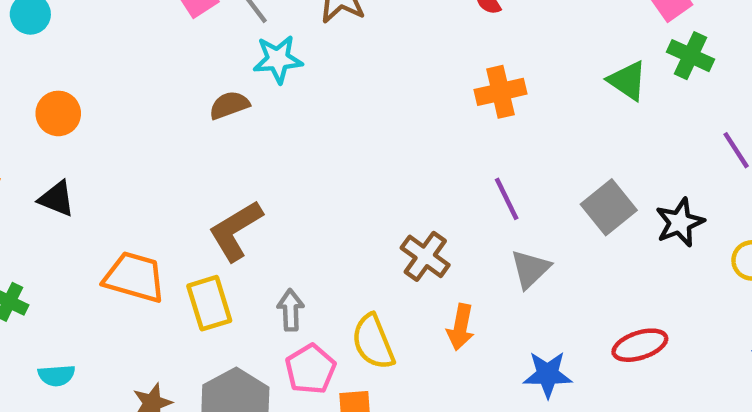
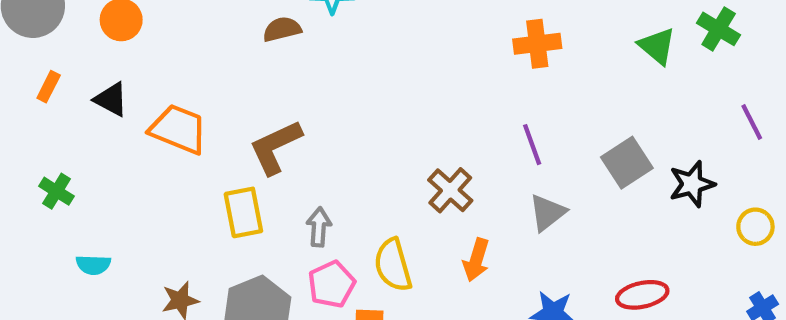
orange trapezoid: (134, 277) -> (178, 129), moved

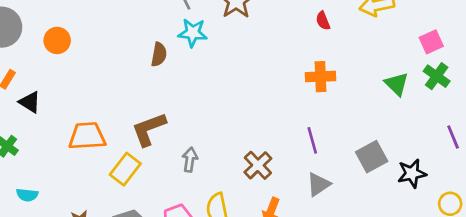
brown semicircle: (282, 29) -> (159, 54), turned 110
black triangle: (111, 99) -> (30, 102), moved
orange trapezoid: (178, 129) -> (87, 136), moved, turned -30
yellow rectangle: (243, 212) -> (125, 169), turned 44
gray arrow: (319, 227) -> (190, 160), moved

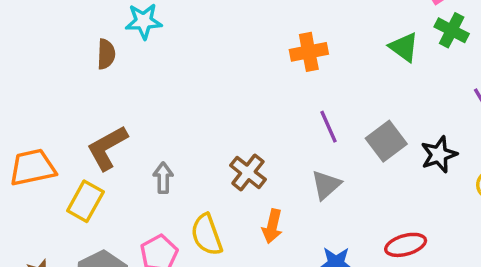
purple line: (312, 140) -> (329, 127), moved

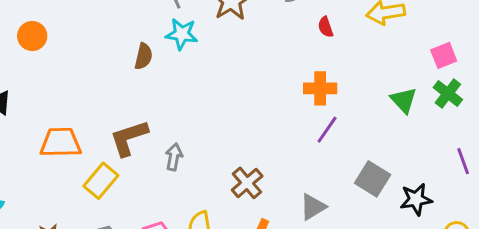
purple line: (329, 127) -> (327, 130), moved, turned 48
gray square: (386, 141) -> (373, 179), turned -32
gray arrow: (163, 178) -> (174, 157), moved

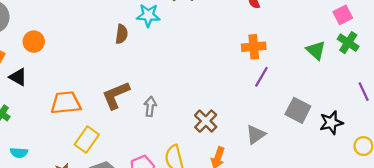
orange circle: (32, 36) -> (34, 42), moved
yellow rectangle: (101, 181) -> (87, 140), moved

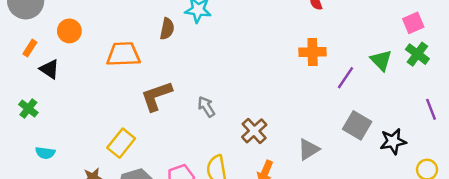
purple line: (261, 77) -> (345, 78), moved
orange trapezoid: (66, 103) -> (123, 54), moved
gray arrow: (150, 106) -> (206, 107), moved, turned -42

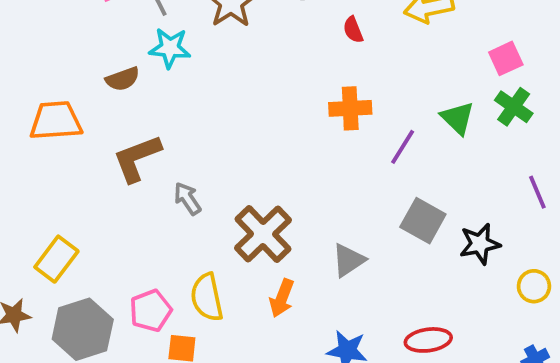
brown semicircle: (167, 29) -> (123, 79), turned 60
brown L-shape: (156, 96) -> (137, 158), moved
brown cross: (254, 131) -> (263, 234), size x1.4

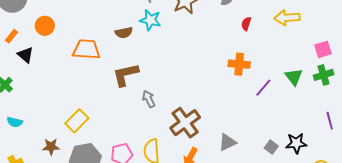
red semicircle: (353, 30) -> (246, 24), turned 32
green cross: (514, 107) -> (324, 75), turned 30
gray square: (423, 221) -> (271, 147), moved, size x0.6

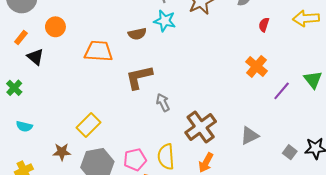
orange cross: (239, 64) -> (256, 66), turned 35
gray triangle: (227, 142) -> (250, 136), moved

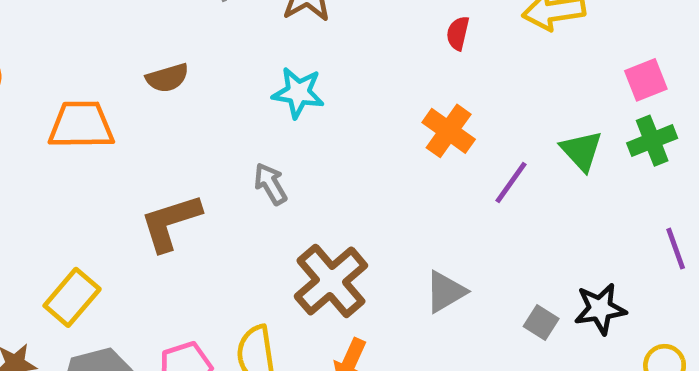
cyan star: (165, 21) -> (298, 93), moved
brown L-shape: (139, 77) -> (171, 222), moved
gray arrow: (163, 102) -> (270, 184), moved

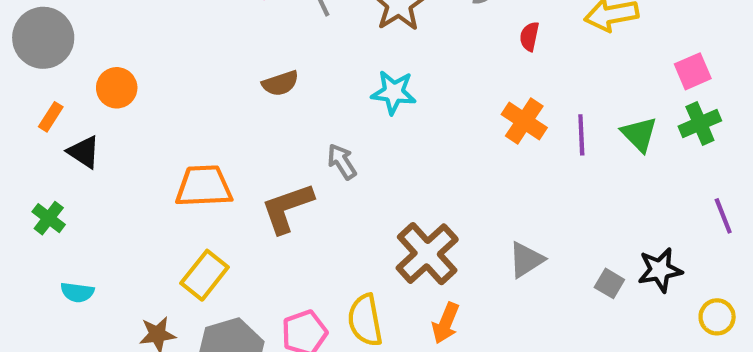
orange trapezoid: (81, 125) -> (204, 186), moved
purple line: (511, 183) -> (581, 135), moved, turned -36
gray arrow: (270, 184) -> (342, 162), moved

